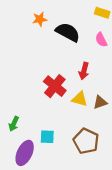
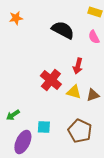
orange star: (40, 19) -> (16, 18), moved
green arrow: (14, 124) -> (13, 115), turned 32

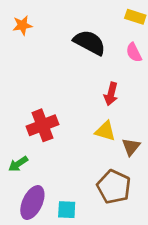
red cross: (51, 80) -> (42, 125), moved, turned 30
brown triangle: (93, 95) -> (131, 147), moved, turned -32
cyan square: (44, 127) -> (67, 210), moved

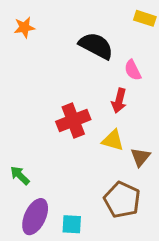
pink semicircle: (134, 53) -> (133, 70), moved
red cross: (42, 125) -> (73, 120), moved
green arrow: (18, 164) -> (20, 175), turned 78

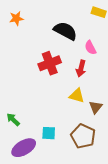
red cross: (73, 120) -> (50, 63), moved
purple ellipse: (35, 217) -> (24, 148), turned 35
cyan square: (72, 224) -> (49, 133), moved

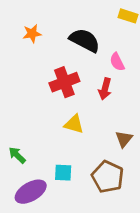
orange star: (16, 18) -> (32, 34), moved
yellow triangle: (77, 96) -> (74, 124), moved

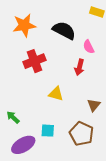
orange star: (32, 34) -> (24, 25), size x1.6
red cross: (64, 82) -> (34, 61), moved

